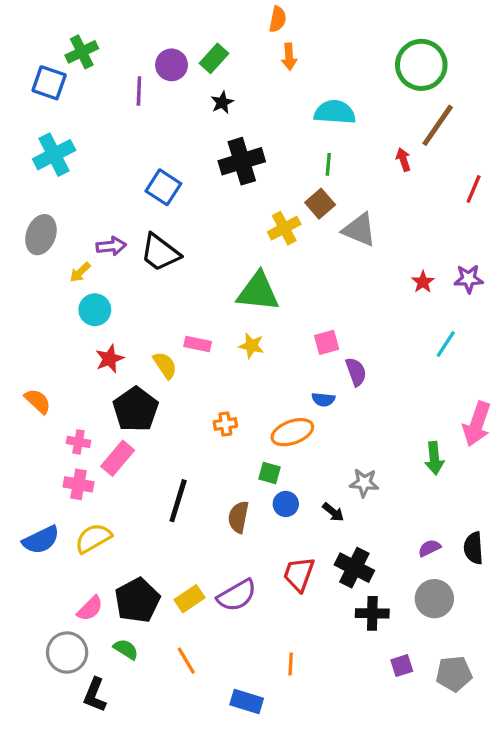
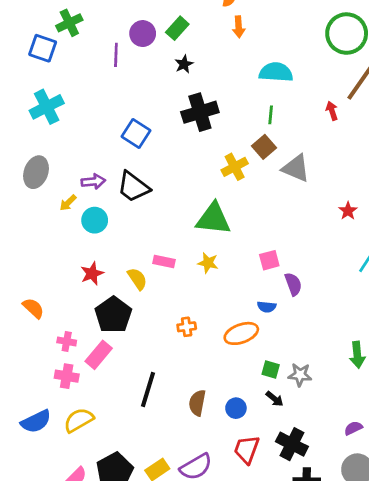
cyan circle: (95, 310) -> (95, 220), moved
green square: (269, 473) -> (271, 369), moved
blue circle: (286, 504) -> (236, 408), moved

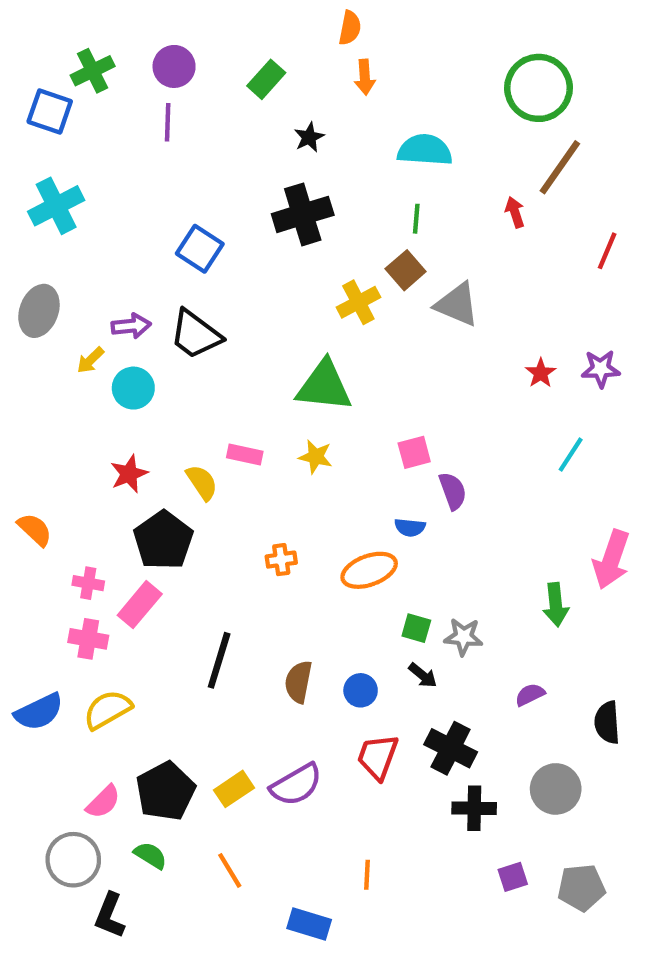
purple circle: (143, 34) -> (174, 66), moved
black star: (184, 64) -> (309, 137), moved
purple semicircle: (353, 428) -> (530, 695), moved

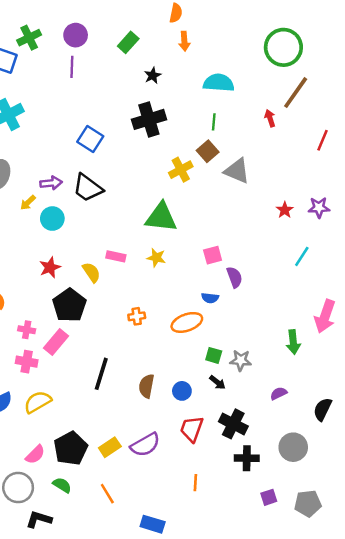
black semicircle: (607, 723) -> (323, 409), turned 30
orange line: (367, 875) -> (195, 483), moved
black L-shape: (110, 915) -> (39, 519), turned 85

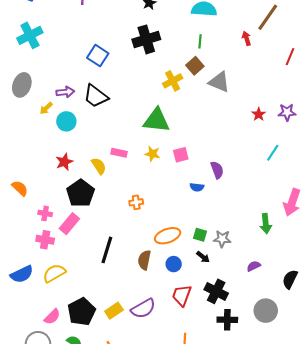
pink square: (213, 255) -> (181, 155), moved
orange ellipse: (187, 322) -> (168, 236), moved

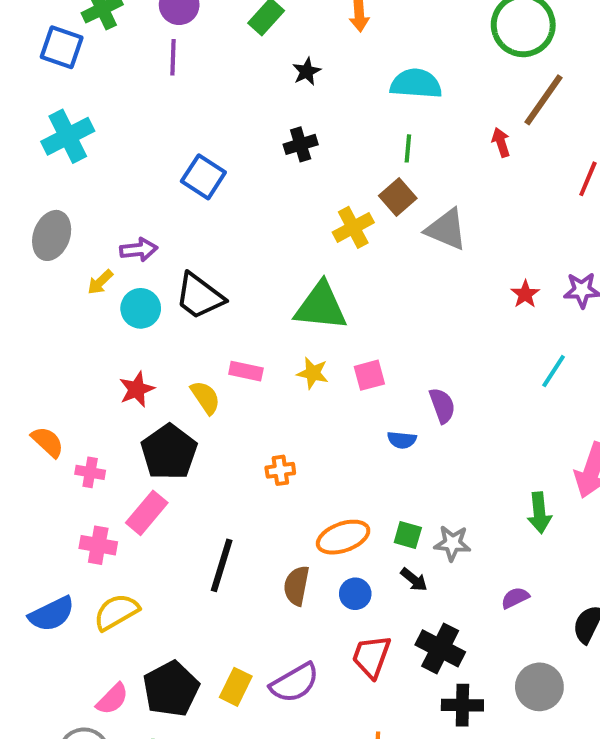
black cross: (146, 39) -> (301, 144), size x0.6
black trapezoid: (96, 96) -> (199, 296), moved
pink cross: (45, 213) -> (90, 472), moved
yellow rectangle: (114, 311) -> (236, 687), turned -30

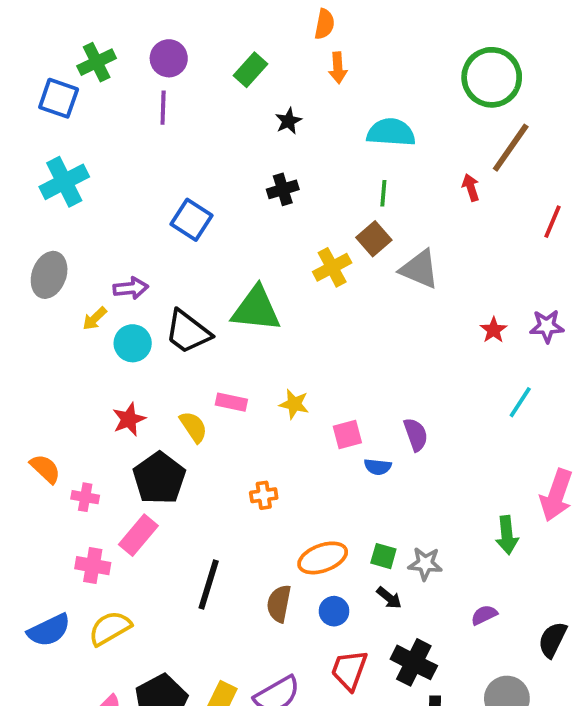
green triangle: (321, 306) -> (256, 309), moved
pink square: (369, 375) -> (347, 434), moved

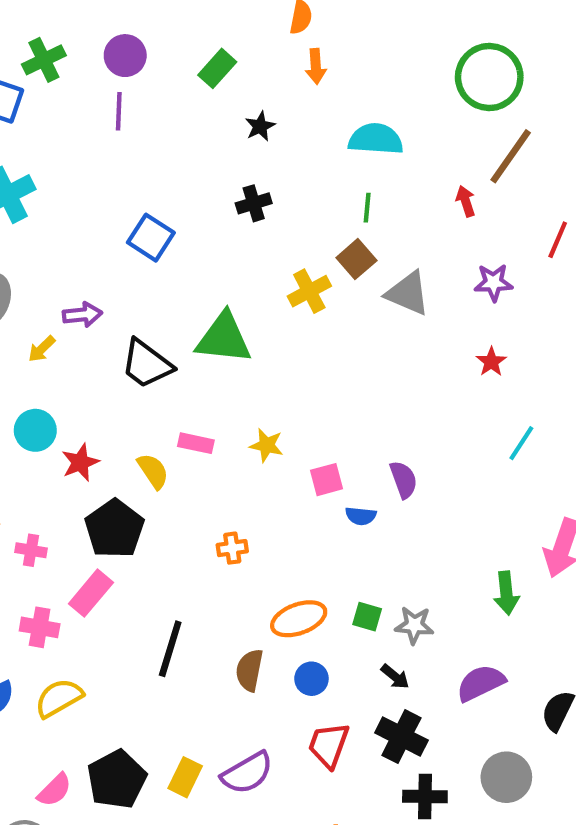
purple star: (547, 326) -> (494, 283), moved
cyan circle: (133, 343) -> (35, 430), moved
black arrow: (389, 598) -> (395, 677), moved
purple semicircle: (484, 615) -> (481, 683), size x1.6

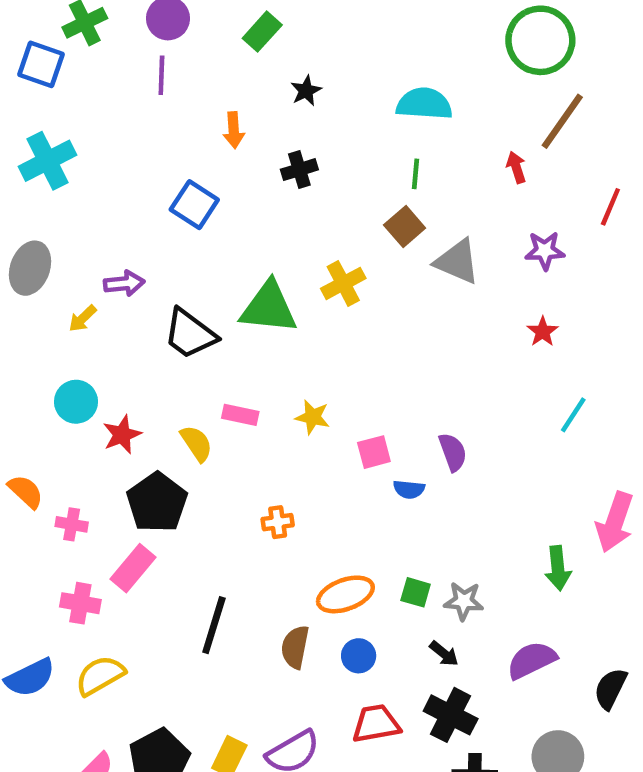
orange arrow: (316, 66) -> (234, 130), moved
yellow cross: (309, 291) -> (343, 283), moved
red trapezoid: (329, 745) -> (376, 724), turned 60

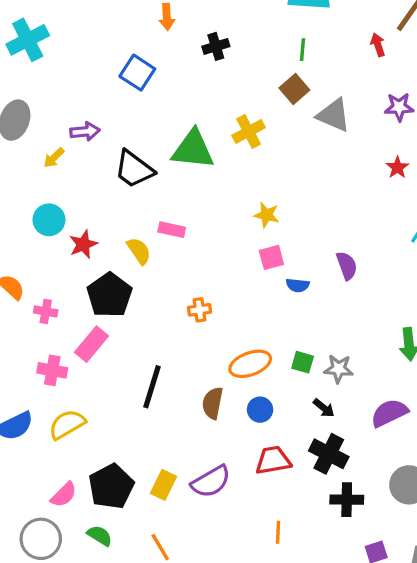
yellow star: (313, 417) -> (267, 215), moved
purple semicircle: (453, 452) -> (347, 266), moved

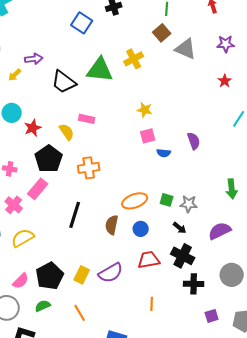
blue square: (137, 73) -> (82, 23), moved
orange cross: (199, 310) -> (89, 168), moved, size x1.5
pink cross: (52, 370) -> (14, 205), turned 30
green semicircle: (100, 536) -> (43, 306), turned -56

